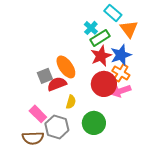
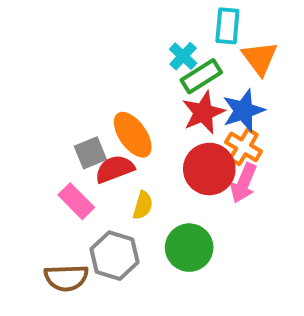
cyan rectangle: (113, 13) -> (227, 26), turned 54
pink arrow: (121, 91) -> (244, 183), turned -48
pink rectangle: (38, 114) -> (76, 201), moved

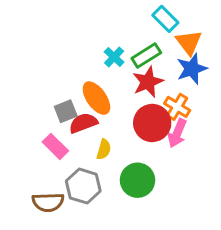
cyan rectangle: (227, 26) -> (165, 19), turned -50
cyan cross: (183, 56) -> (114, 57), moved
blue star: (244, 111) -> (192, 69), moved

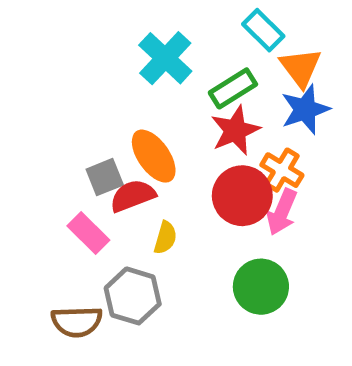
cyan cross: (114, 57) -> (165, 58), moved, size x1.6
green circle: (138, 180) -> (261, 287), moved

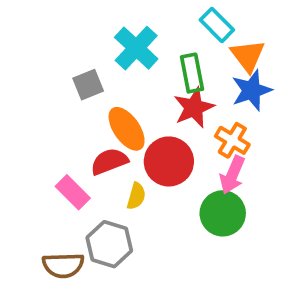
green rectangle: (233, 88) -> (192, 73), turned -69
gray square: (105, 177) -> (88, 85), moved
red circle: (242, 196) -> (169, 161), moved
green circle: (261, 287) -> (223, 213), moved

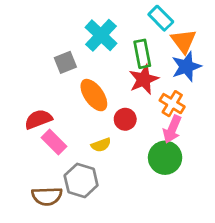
red semicircle: (109, 161) -> (38, 119), moved
red circle: (169, 161) -> (125, 119), size x0.6
yellow semicircle: (136, 196) -> (101, 145), turned 54

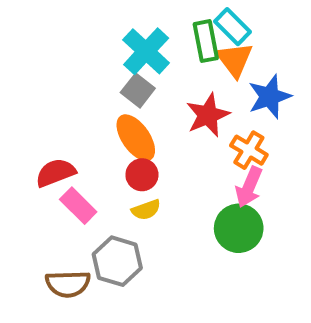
orange triangle: (184, 41) -> (235, 60), moved
green rectangle: (142, 54) -> (206, 41), moved
gray square: (65, 62) -> (138, 90), moved, turned -30
red circle: (125, 119) -> (142, 175), moved

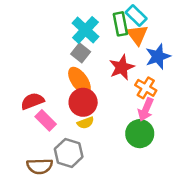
red circle: (142, 175) -> (83, 102), size x1.5

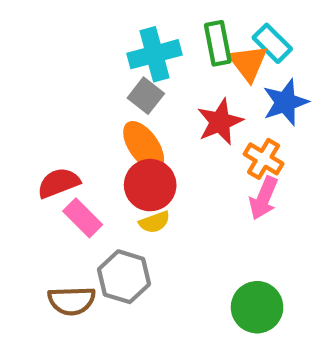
cyan rectangle: (136, 15) -> (272, 43), moved
cyan cross: (85, 30) -> (155, 54), turned 32
green circle: (140, 134) -> (257, 307), moved

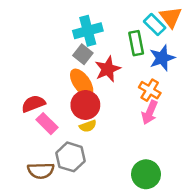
green rectangle: (218, 43) -> (136, 43), moved
orange triangle: (248, 63) -> (171, 17), moved
red star: (220, 122) -> (108, 69), moved

